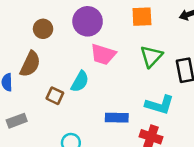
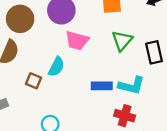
brown circle: (43, 29) -> (20, 19), size x1.5
blue rectangle: (117, 118) -> (102, 86), moved

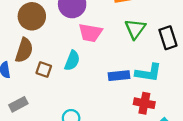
brown square: (34, 81) -> (44, 69), moved

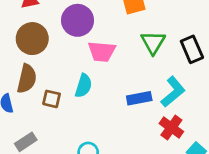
cyan L-shape: (148, 73) -> (173, 92), turned -44
red cross: (144, 103) -> (171, 128), turned 30

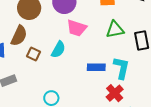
green triangle: (153, 42) -> (115, 30), turned 36
cyan L-shape: (173, 92) -> (121, 68), turned -50

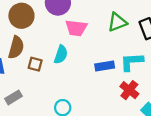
cyan L-shape: (121, 68) -> (132, 62), turned -95

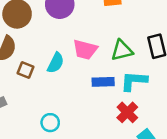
green triangle: (117, 22) -> (122, 50), moved
pink trapezoid: (76, 28) -> (85, 50), moved

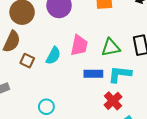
pink trapezoid: (85, 50) -> (79, 45), turned -95

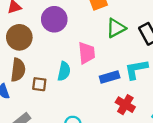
green triangle: (111, 47) -> (116, 28), moved
red cross: (113, 101) -> (125, 105), moved

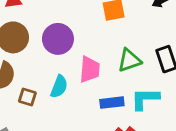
purple circle: (54, 19) -> (58, 39), moved
green triangle: (116, 28) -> (129, 60), moved

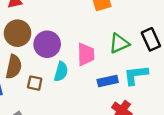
purple circle: (58, 39) -> (47, 44), moved

